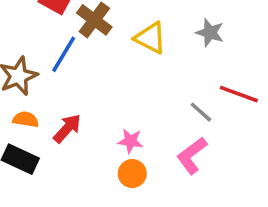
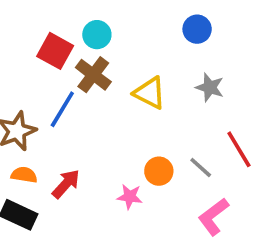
red line: (239, 94) -> (239, 149), turned 39
pink L-shape: (192, 155) -> (213, 217), moved
orange circle: (132, 174) -> (159, 171), moved

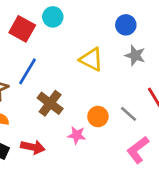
blue circle: (197, 29) -> (126, 25), moved
brown cross: (93, 75) -> (50, 103), moved
red arrow: (66, 184) -> (33, 147), moved, turned 60

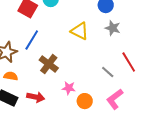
orange circle: (98, 117) -> (85, 101), moved

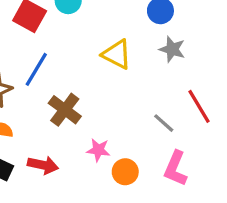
pink L-shape: (115, 99) -> (176, 168), turned -30

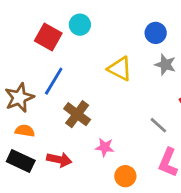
orange circle: (125, 172) -> (125, 176), moved

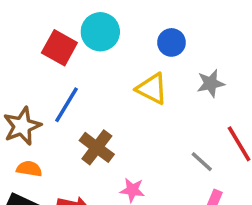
cyan circle: (80, 25) -> (100, 32), size x1.4
blue circle: (156, 33) -> (171, 42), moved
gray star: (165, 65) -> (211, 83), turned -30

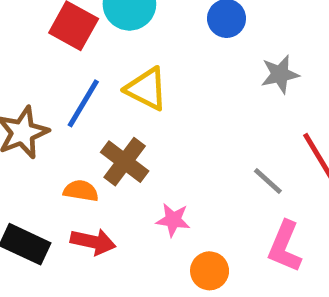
yellow triangle: (152, 89) -> (146, 89), moved
orange semicircle: (29, 169) -> (81, 191), moved

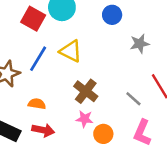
brown cross: (125, 162) -> (86, 91), moved
orange circle: (210, 271) -> (103, 134), moved

